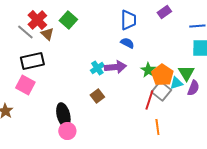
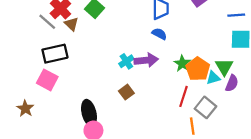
gray square: (161, 91) -> (205, 107), moved

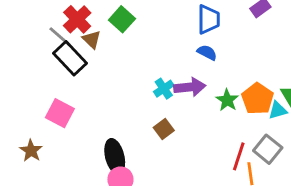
black rectangle: (55, 54) -> (70, 58), moved, turned 60
green star: (182, 63) -> (227, 100), moved
red line: (184, 96) -> (239, 156), moved

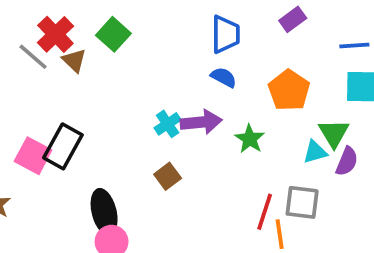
black rectangle: (70, 58) -> (63, 146), moved, turned 72
orange pentagon: (258, 99) -> (289, 90), moved
gray square: (268, 149) -> (302, 202), turned -32

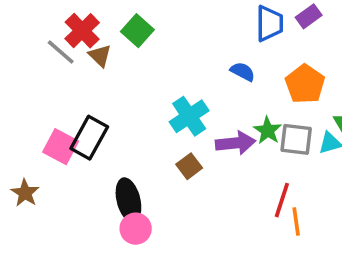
blue trapezoid: (225, 34) -> (269, 23), moved
purple arrow: (201, 122) -> (235, 143), moved
cyan cross: (168, 124) -> (189, 116), size x1.5
gray square: (302, 202) -> (296, 139), moved

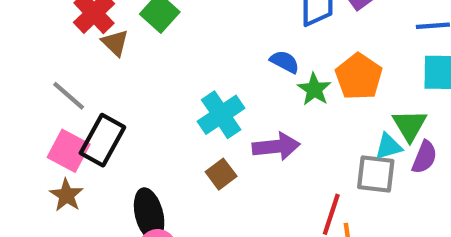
gray line: (61, 52) -> (69, 96), moved
green star: (268, 130) -> (314, 89), moved
gray square: (296, 139) -> (376, 174), moved
brown star: (25, 193) -> (66, 195), moved

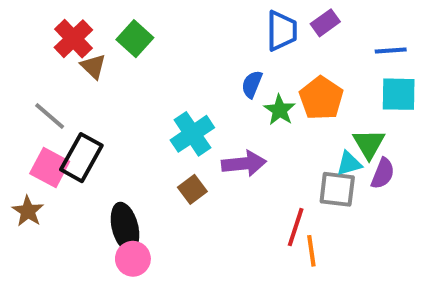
blue semicircle: (285, 62) -> (252, 84), turned -96
brown star: (66, 195) -> (28, 211), moved

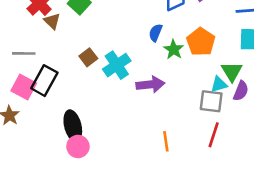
gray line: (50, 116) -> (24, 53), turned -40
brown square: (192, 189) -> (88, 57), moved
red line: (296, 227) -> (214, 135), moved
orange line: (311, 251) -> (166, 141), moved

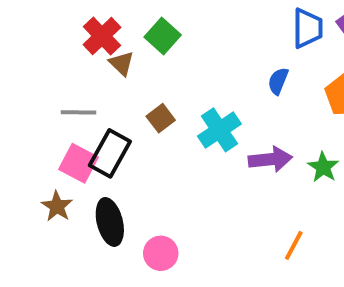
green star: (174, 50) -> (323, 167), moved
brown square: (88, 57) -> (161, 118), moved
black ellipse: (73, 126) -> (110, 222), moved
orange line: (166, 141) -> (294, 245), turned 36

